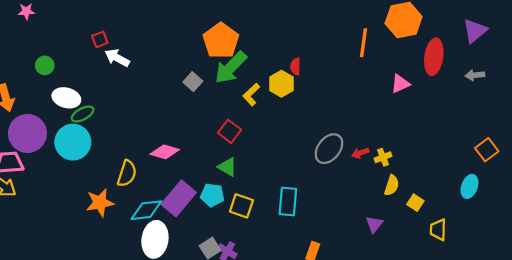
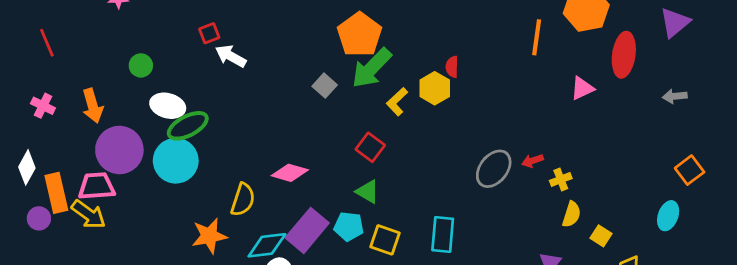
gray arrow: (475, 75) -> (675, 96), moved
green ellipse: (83, 114) -> (188, 126), size x1.4
red arrow: (360, 153) -> (533, 161), moved

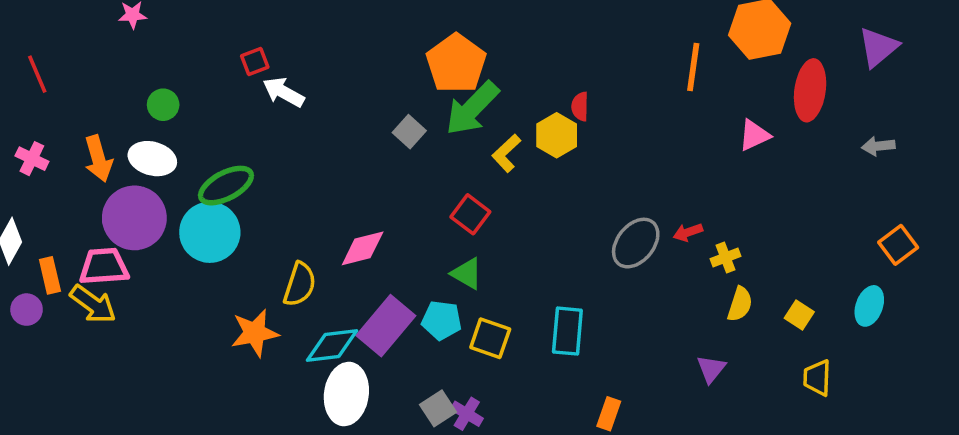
white ellipse: (168, 106) -> (152, 159), moved
pink diamond: (290, 173) -> (363, 248), turned -30
orange rectangle: (56, 193) -> (50, 275), size x0.7
yellow square: (601, 236) -> (799, 315), moved

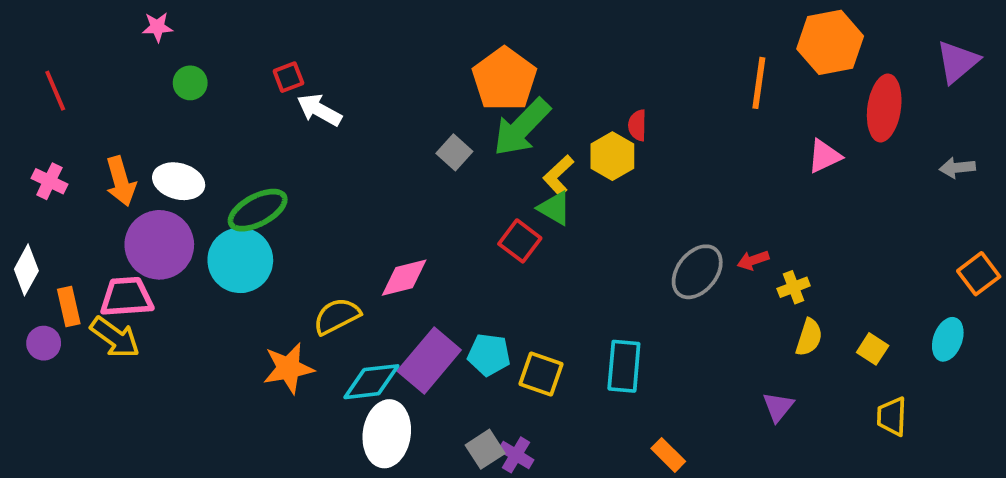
green circle: (163, 105) -> (190, 83), moved
green triangle: (467, 274) -> (555, 208), moved
yellow semicircle: (300, 284) -> (337, 316), turned -135
orange rectangle: (609, 414) -> (668, 455), turned -64

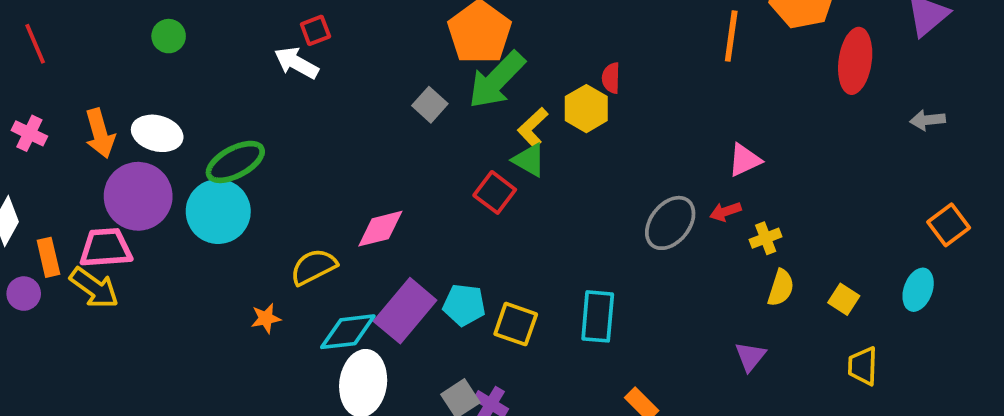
red square: (288, 77) -> (315, 30), moved
pink triangle: (824, 156) -> (745, 160), moved
orange star: (288, 368) -> (266, 318), size x0.6

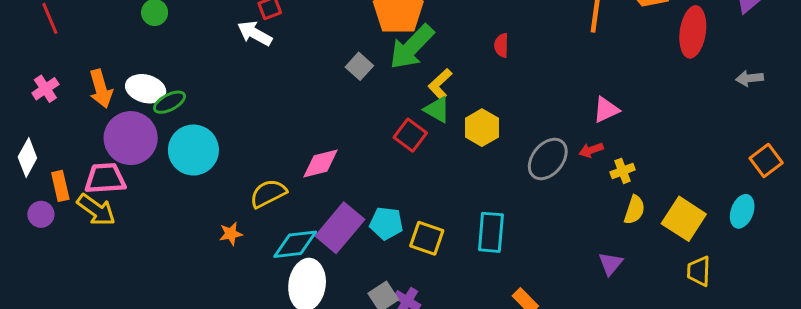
yellow hexagon: (586, 109) -> (482, 128), moved
pink cross: (29, 133) -> (45, 89), turned 30
green ellipse: (235, 162) -> (170, 102), moved, size x0.7
yellow square: (844, 299) -> (684, 219), size x1.8

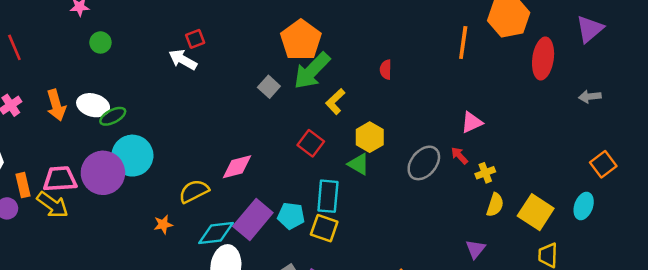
green triangle: (437, 110) -> (359, 164), moved
purple circle: (131, 138) -> (103, 173), moved
red arrow: (591, 150) -> (459, 156), turned 66
cyan rectangle: (491, 232) -> (328, 196), moved

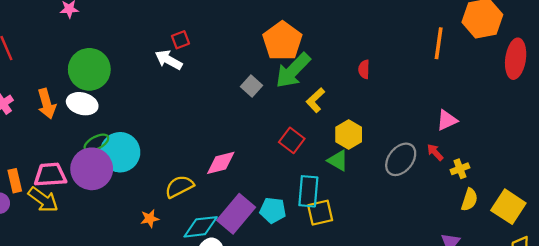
green circle: (100, 42) -> (89, 69), moved, size x2.0
green ellipse: (113, 116) -> (96, 143), moved
yellow square: (324, 228) -> (320, 213), moved, turned -32

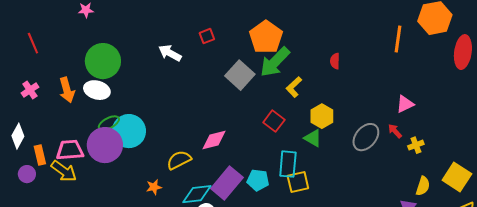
red square: (180, 40) -> (207, 36), moved
gray square: (252, 86) -> (240, 75), size x1.6
yellow semicircle: (469, 200) -> (423, 186), moved

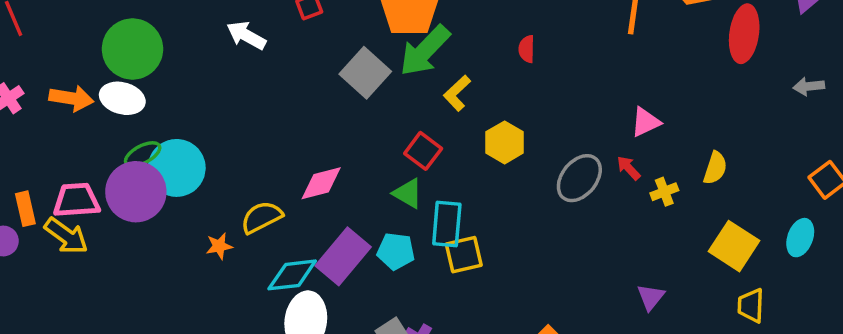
orange arrow: (67, 90) -> (71, 98), turned -65
green triangle: (313, 138) -> (408, 193), moved
yellow semicircle: (423, 186) -> (715, 168), moved
orange star: (154, 187) -> (219, 246), moved

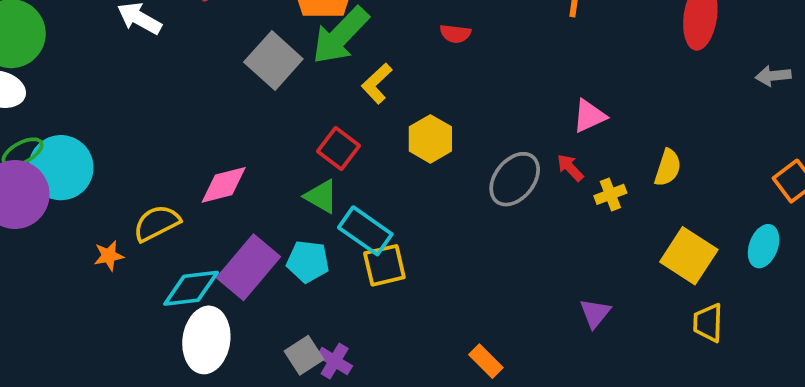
red semicircle: (527, 49) -> (455, 34), turned -84
cyan rectangle: (447, 224) -> (365, 231), turned -60

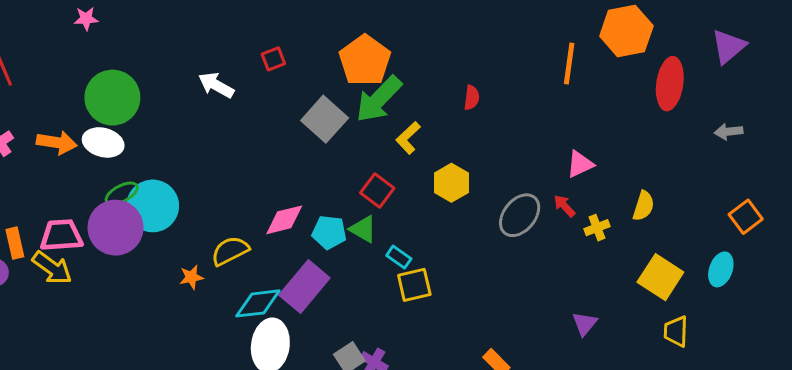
red semicircle: (455, 34) -> (472, 98), turned -90
cyan rectangle: (365, 231) -> (399, 257), size x0.6
cyan pentagon: (308, 261) -> (329, 232), moved

